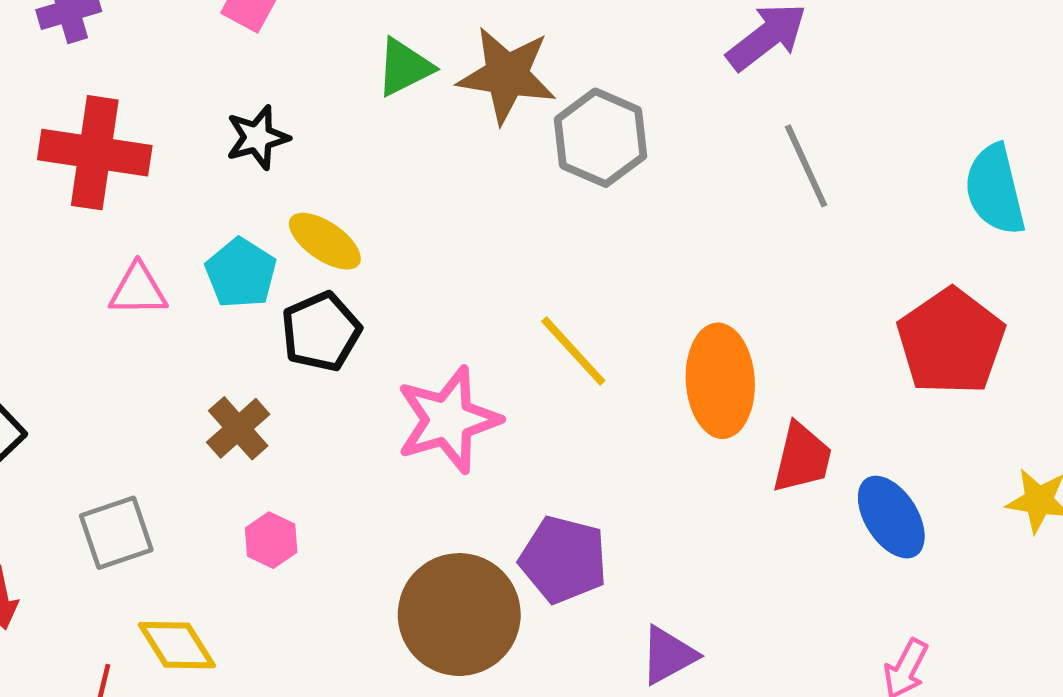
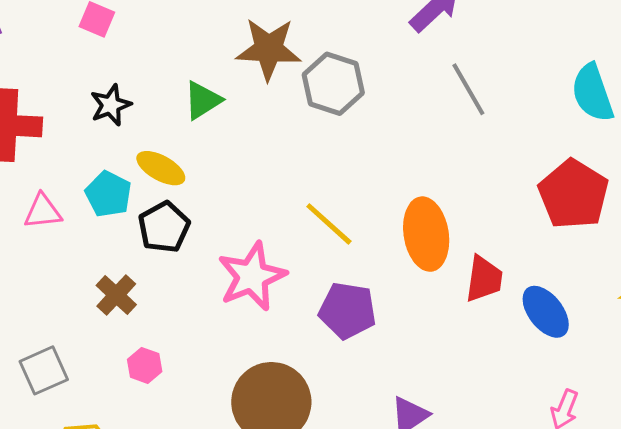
green triangle: (404, 67) -> (203, 100), moved
purple pentagon: (563, 559) -> (348, 311), moved

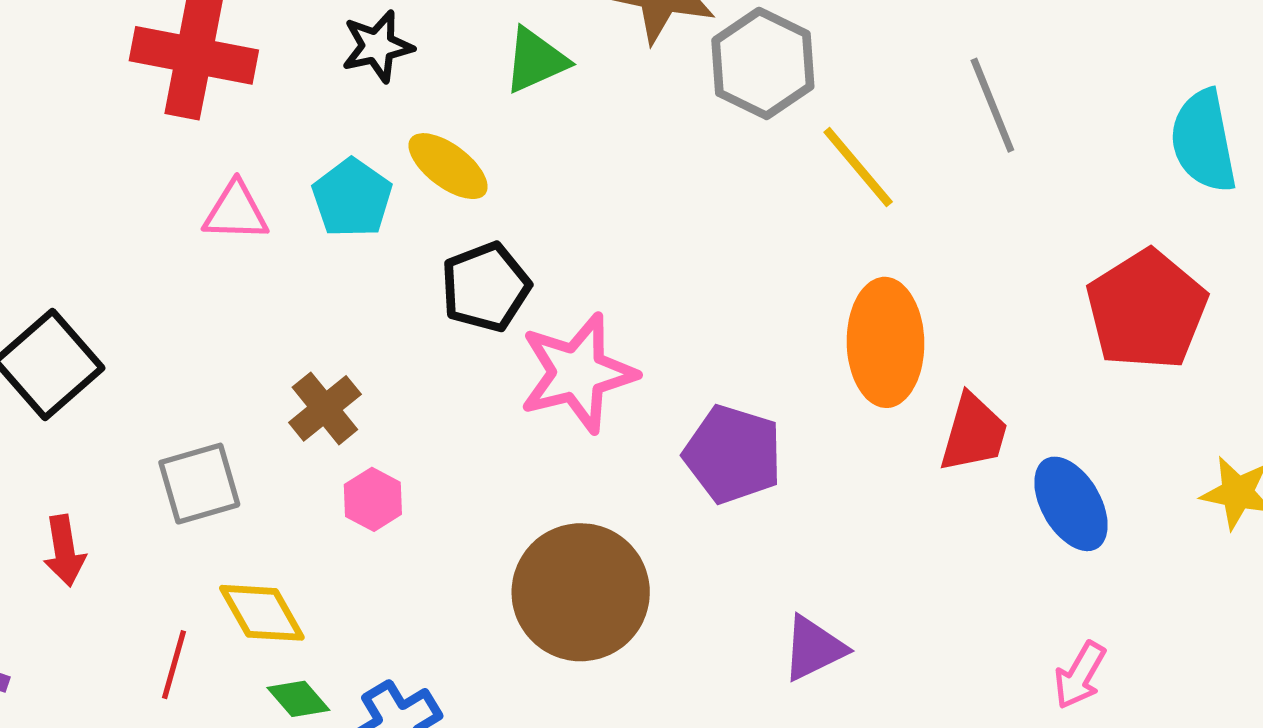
yellow line: (329, 224) -> (858, 167), moved
black pentagon: (164, 227) -> (486, 287), moved
brown cross: (116, 295) -> (325, 408), moved

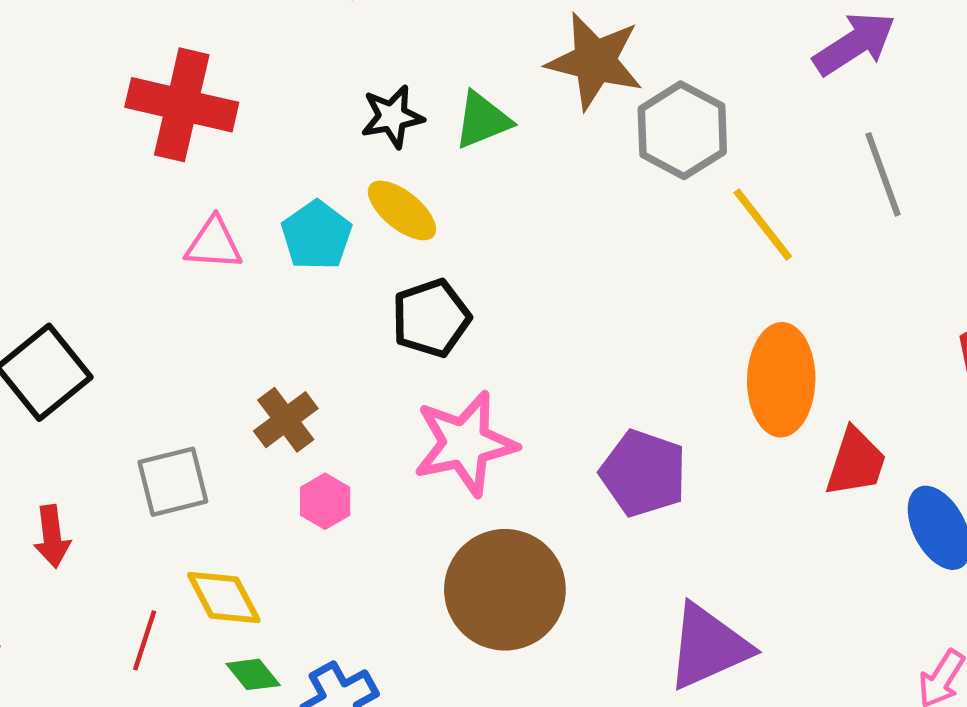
black star: (377, 46) -> (392, 117), moved
pink star: (578, 373) -> (465, 443), moved
purple triangle: (814, 648) -> (708, 647), size x1.5

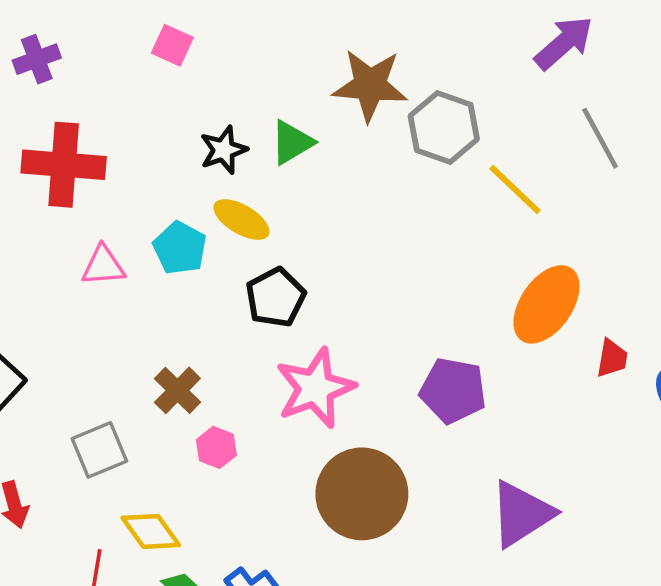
orange ellipse: (781, 380) -> (546, 304), turned 42
red trapezoid: (856, 462) -> (612, 358), size x0.7

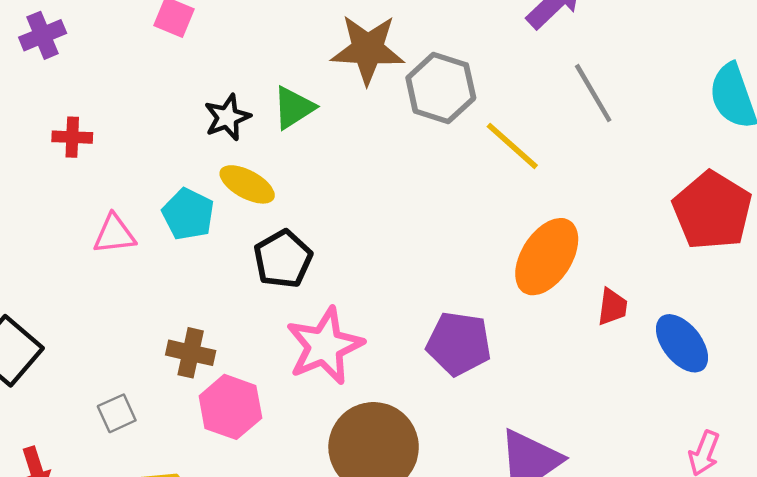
red cross: (64, 165) -> (72, 137), size x0.5
brown cross: (177, 390) -> (191, 353), turned -30
pink hexagon: (216, 447) -> (230, 407), size x1.6
gray square: (99, 450) -> (117, 413), size x0.7

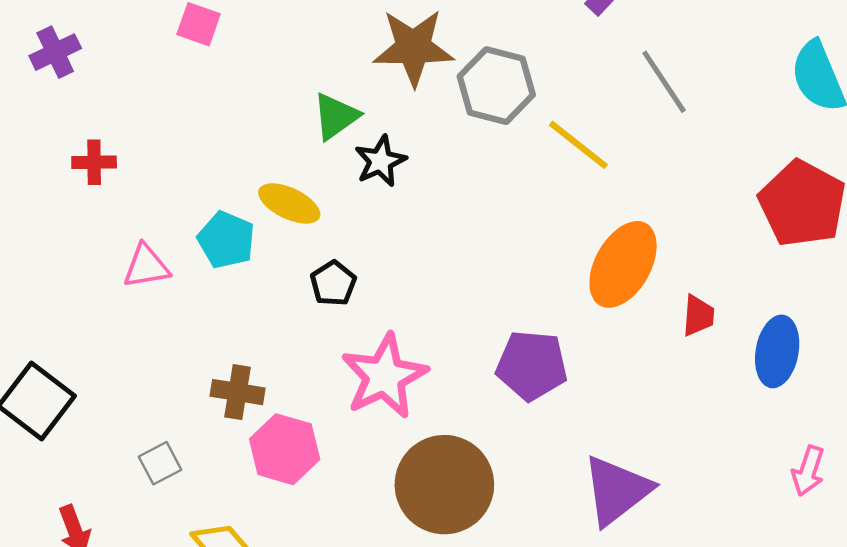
black star: (227, 117) -> (380, 161), moved
black pentagon: (283, 259) -> (333, 283), size x0.7
blue ellipse: (682, 343) -> (777, 351), turned 52

